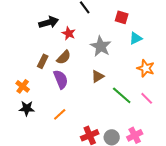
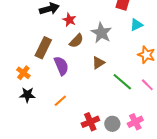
brown semicircle: (64, 57) -> (76, 41), moved
brown rectangle: (43, 61) -> (43, 48), size x1.5

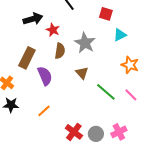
brown semicircle: (76, 41) -> (60, 51), turned -35
brown triangle: (98, 63) -> (82, 73), turned -40
red cross: (90, 122) -> (74, 132), turned -30

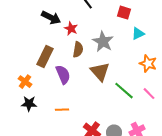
black arrow: (33, 19) -> (51, 18), turned 42
brown triangle: (82, 73) -> (100, 72), size x1.5
orange line: (44, 111) -> (62, 110), turned 40

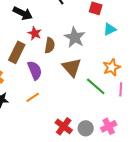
red star: (71, 29) -> (35, 33), moved
orange star: (148, 64) -> (112, 67), moved, turned 30
pink line: (149, 94) -> (121, 89), turned 48
orange line: (62, 110) -> (33, 97), moved, turned -32

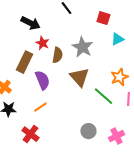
red cross: (64, 126) -> (30, 134), moved
gray circle: (86, 128) -> (88, 131), moved

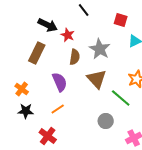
red star: (42, 43) -> (68, 35), moved
brown rectangle: (24, 62) -> (37, 53), moved
gray circle: (88, 131) -> (106, 121), moved

